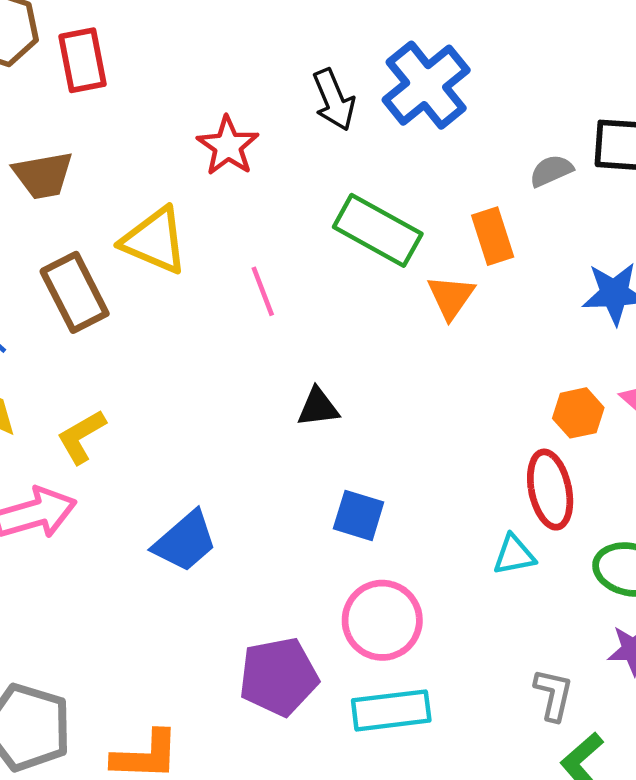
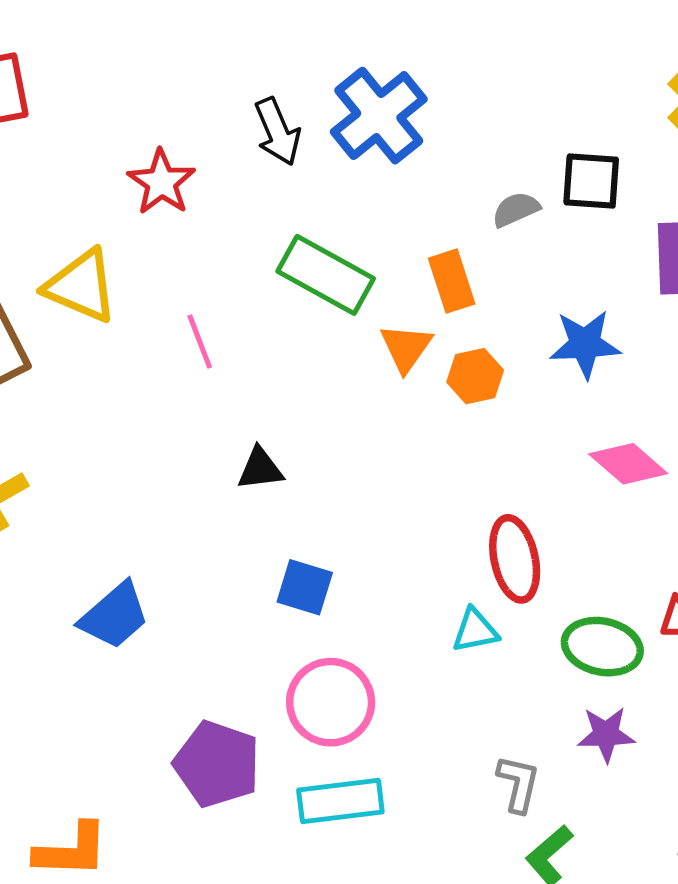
orange hexagon: (578, 413) -> (475, 376), moved
purple pentagon: (279, 677) -> (217, 764), turned 30

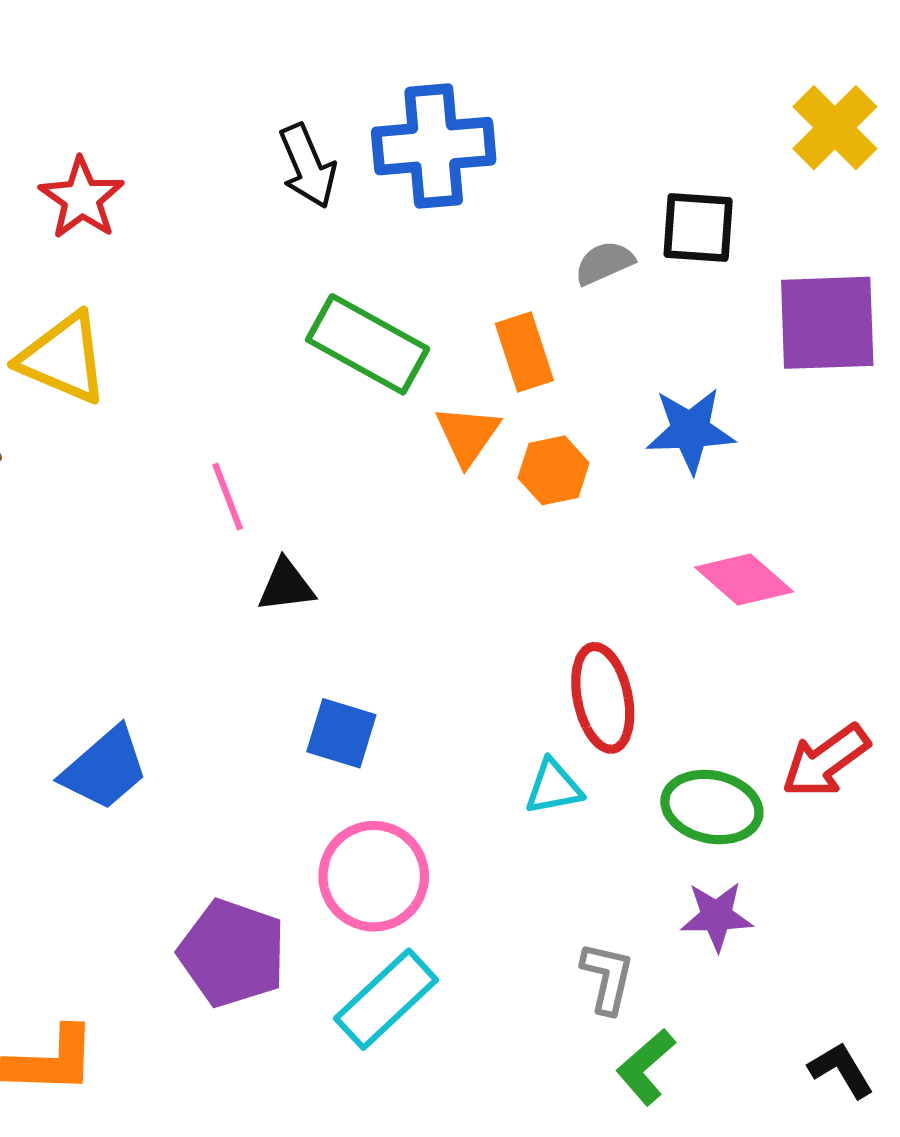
blue cross: (379, 116) -> (434, 146), turned 34
red star: (161, 182) -> (82, 198), moved
pink line: (200, 342) -> (228, 497), moved
cyan rectangle: (340, 801) -> (386, 999), turned -36

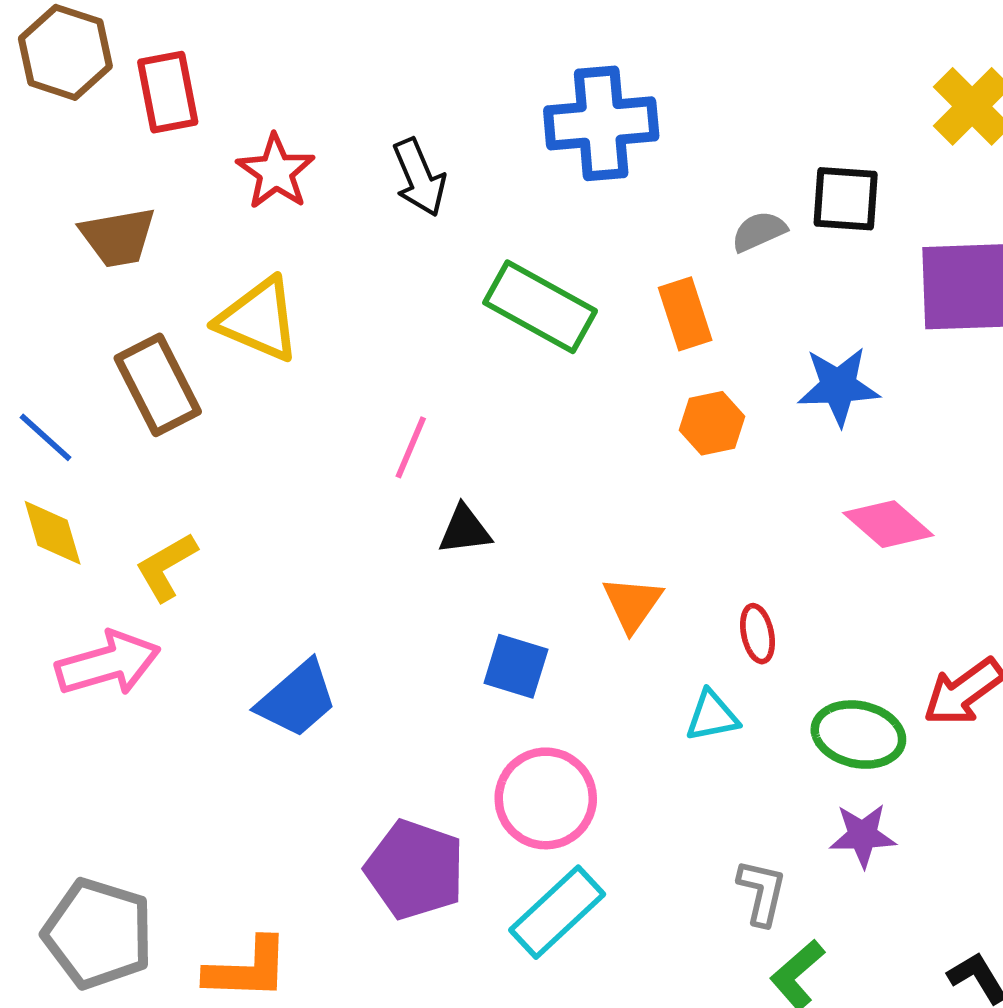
black arrow: (308, 166) -> (419, 177), moved
orange triangle: (467, 435) -> (632, 604), moved
pink line: (228, 497) -> (411, 447), turned 44
red ellipse: (603, 698) -> (758, 634), size x0.6

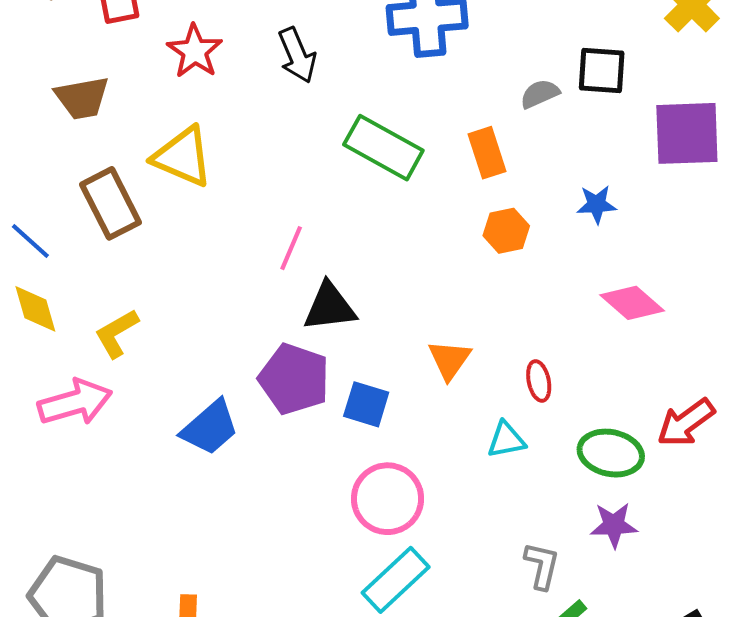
blue star: (839, 386) -> (597, 204), size x0.7
black triangle: (465, 530) -> (330, 307), size x1.4
purple pentagon: (415, 870) -> (294, 379), moved

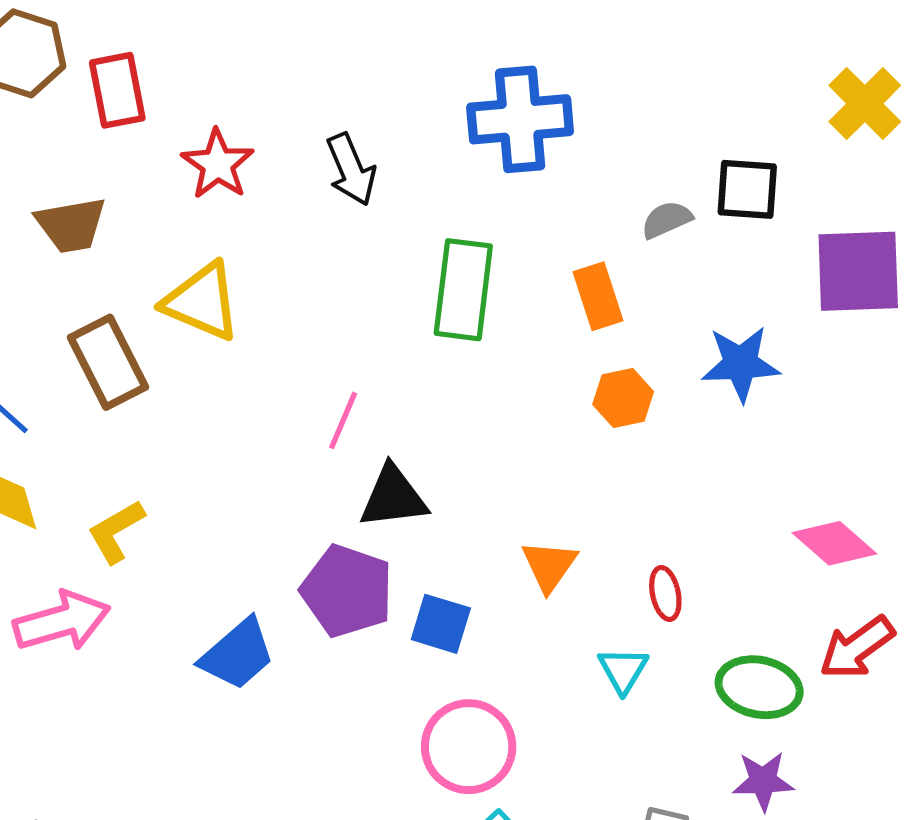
green rectangle: (383, 148) -> (463, 290), turned 68
blue star: (597, 204) -> (741, 364), size x1.5
pink diamond: (632, 303) -> (834, 543), moved
cyan triangle: (506, 440) -> (623, 670), turned -48

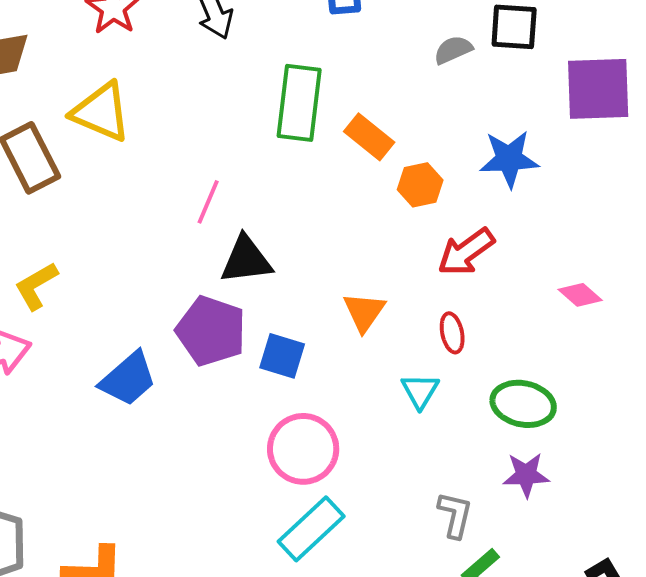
orange rectangle: (598, 296) -> (369, 137), moved, turned -33
pink diamond: (834, 543) -> (580, 295), size x0.7
red arrow: (857, 648) -> (466, 252), moved

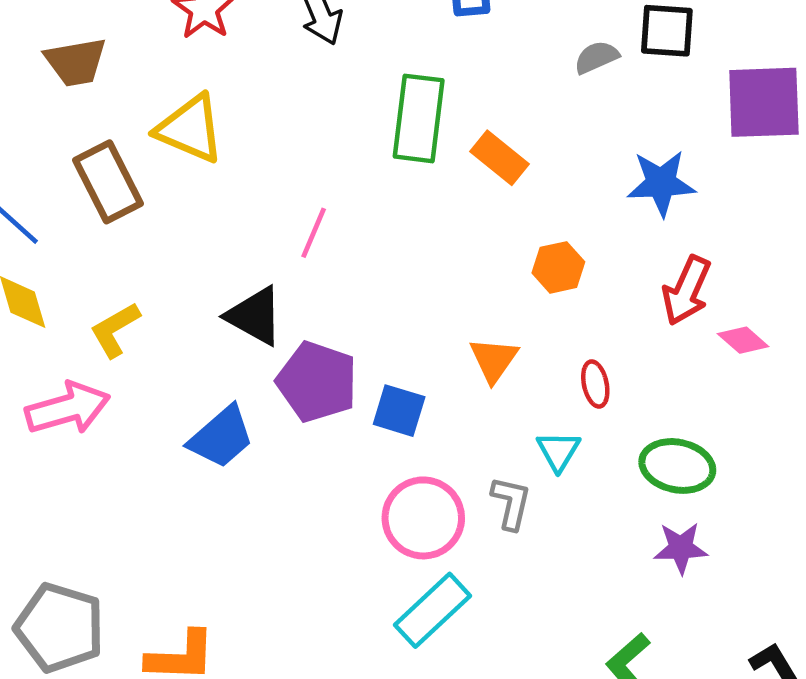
orange hexagon: (420, 185) -> (558, 267), moved
red arrow: (466, 252) -> (687, 290), moved, turned -30
black triangle: (246, 260) -> (255, 316), moved, turned 36
gray L-shape: (455, 515) -> (511, 503), moved

